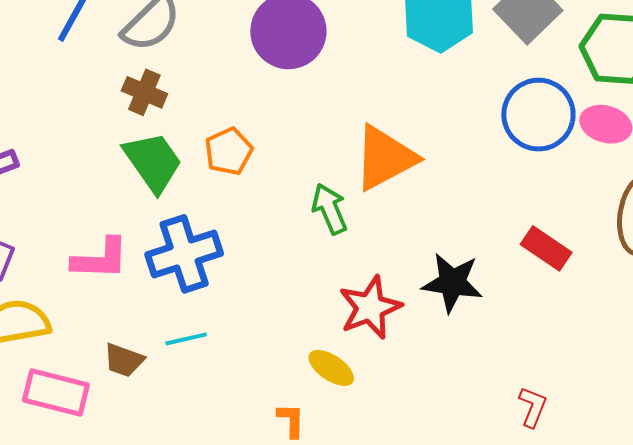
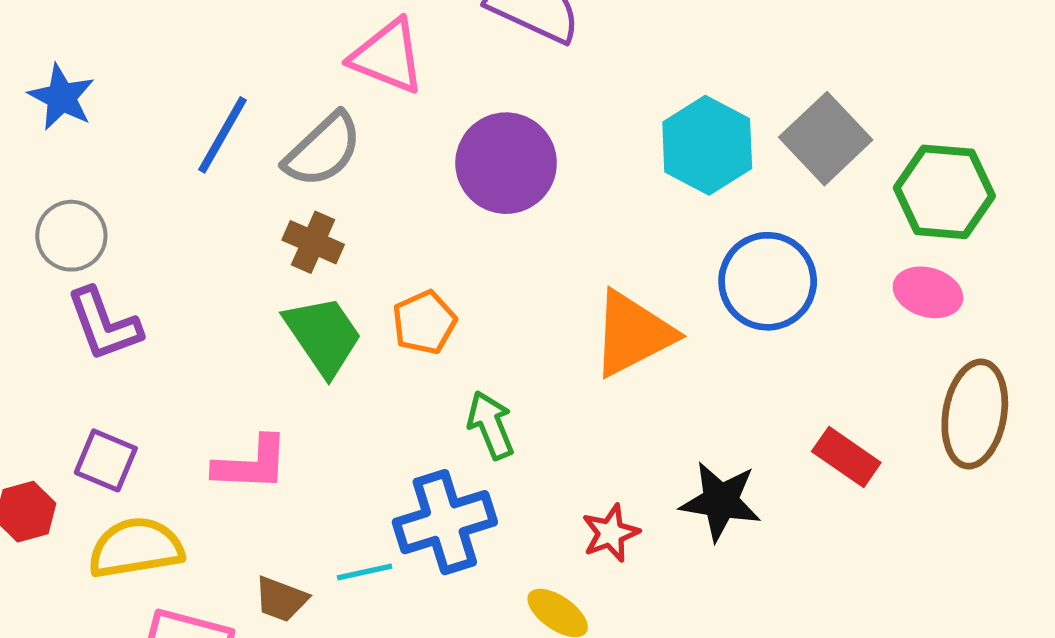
blue circle: (538, 115) -> (768, 281), moved
green arrow: (330, 209) -> (491, 425), moved
blue cross: (184, 254) -> (445, 522), moved
red star: (370, 308) -> (611, 533), size x0.7

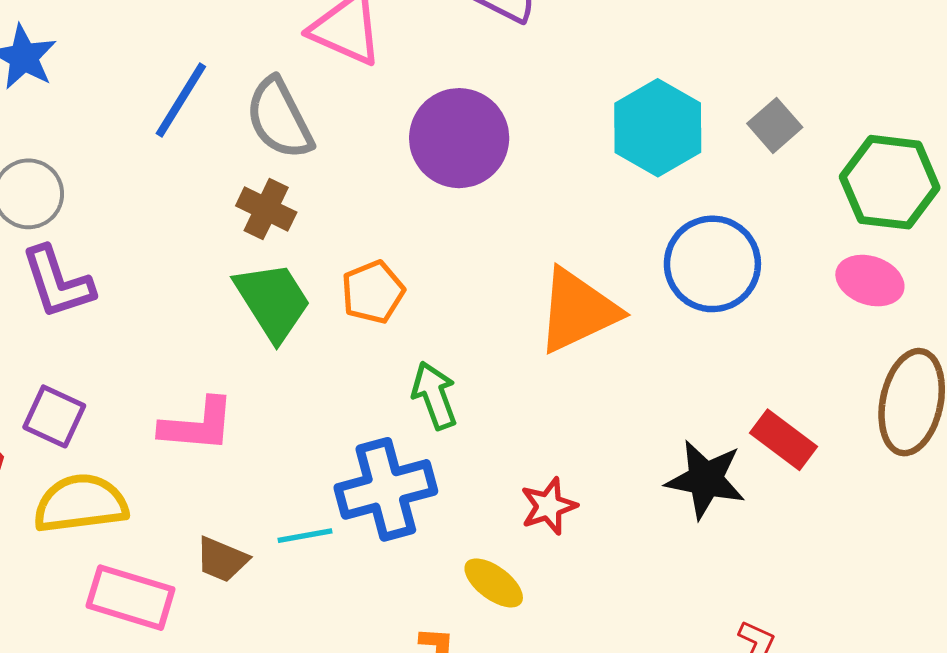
gray square: (826, 139) -> (775, 125), size x0.6
gray semicircle: (323, 150) -> (279, 118), turned 104
black star: (721, 501) -> (705, 479), moved

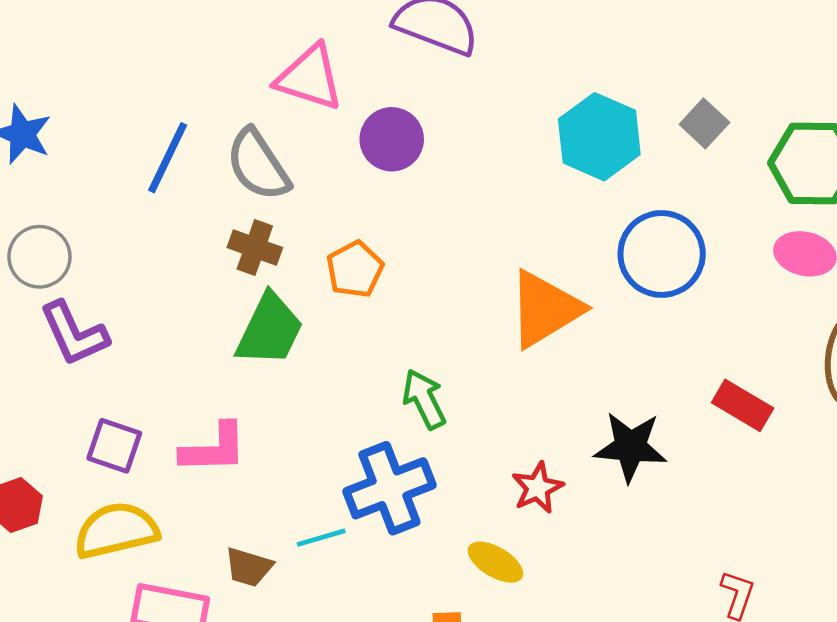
purple circle: (459, 138) -> (392, 139), moved, size x0.7
orange pentagon: (373, 292) -> (355, 269), moved
green trapezoid: (273, 301) -> (270, 330), turned 64
purple square: (54, 416) -> (114, 446), moved
black star: (705, 479) -> (631, 447), moved

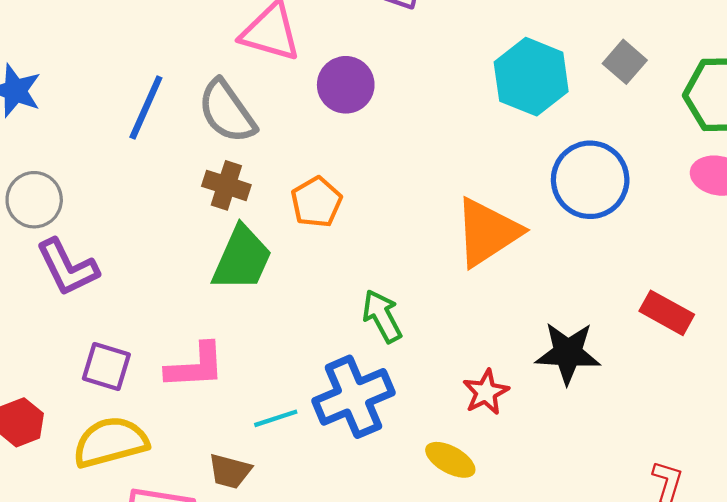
cyan line: (321, 538) -> (276, 418), moved

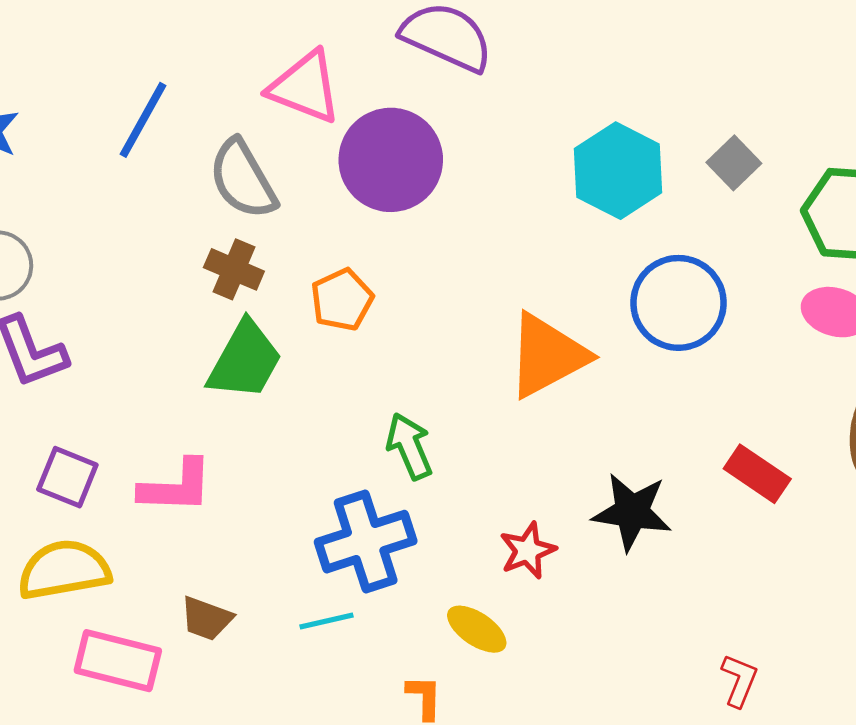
purple circle: (346, 85) -> (391, 160), size x1.5
blue line: (146, 108) -> (143, 120), moved
cyan line: (276, 418) -> (327, 621), moved

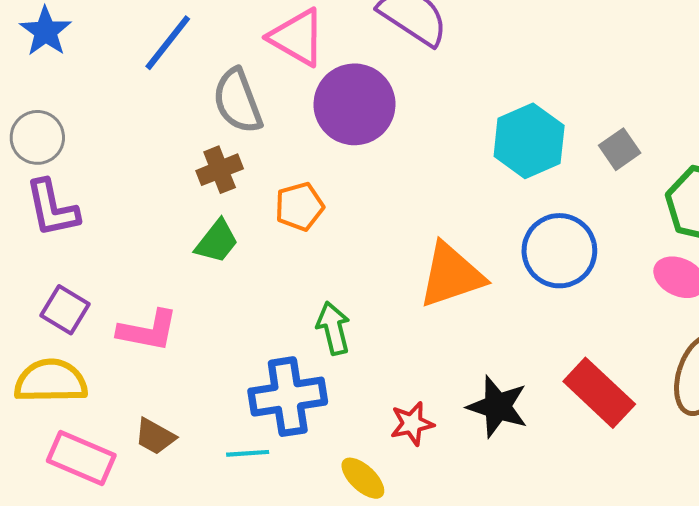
brown cross: (234, 269) -> (220, 170), turned 36
green trapezoid: (245, 360) -> (217, 241), size x0.7
red rectangle: (757, 474) -> (599, 393), size x1.4

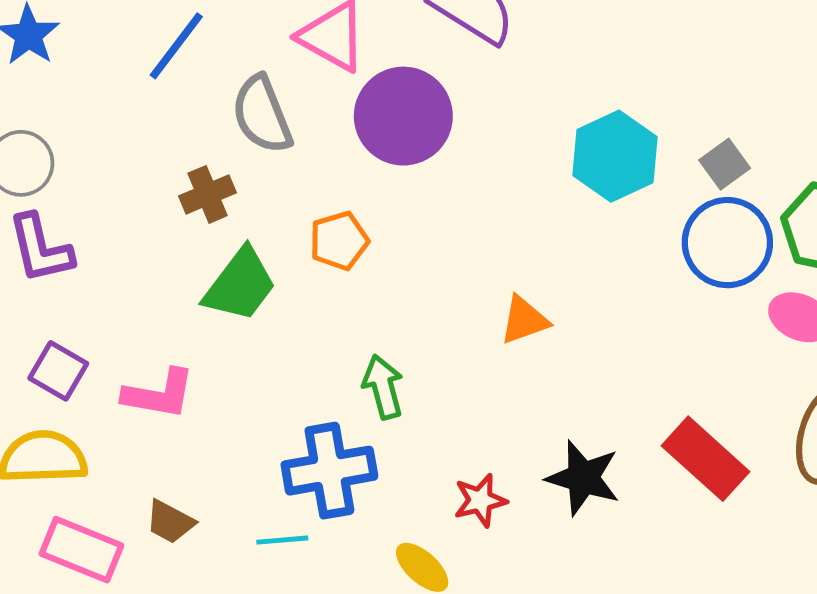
brown cross: (220, 170) -> (208, 194), moved
green trapezoid: (217, 241) -> (240, 285), size x1.4
blue circle: (559, 251) -> (727, 243), moved
orange triangle: (451, 275) -> (524, 320), size x0.6

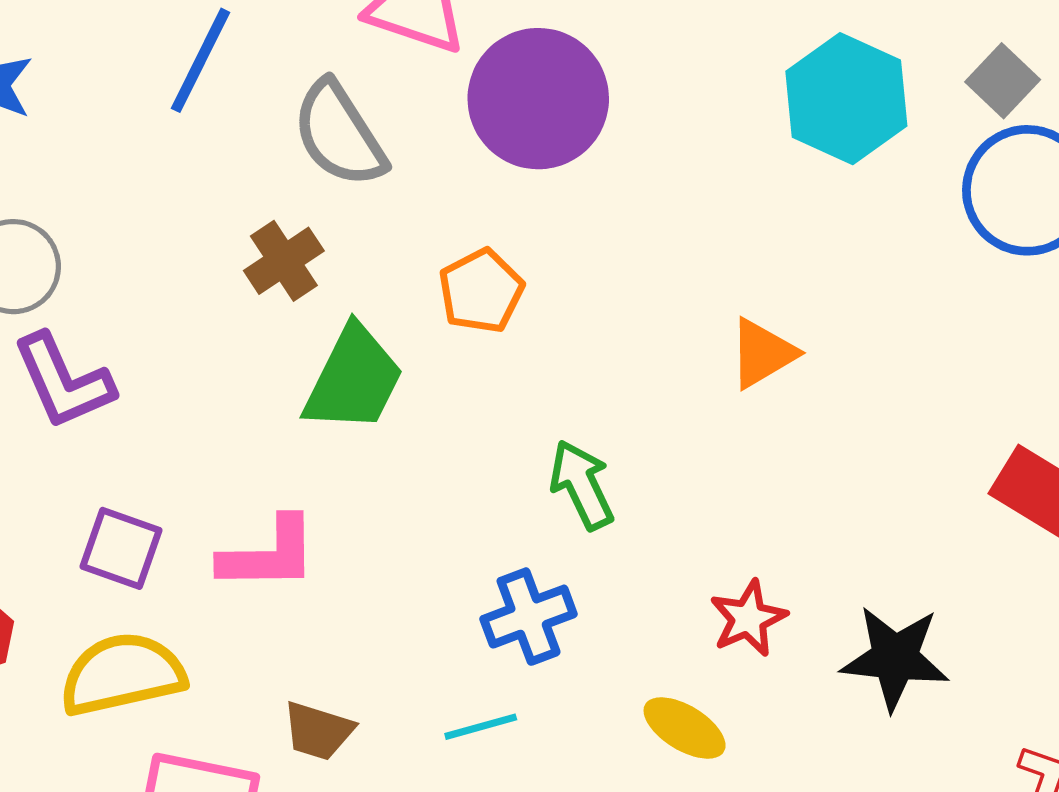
blue cross: (329, 471) -> (529, 617), size x0.7
black star: (583, 478) -> (895, 658), moved

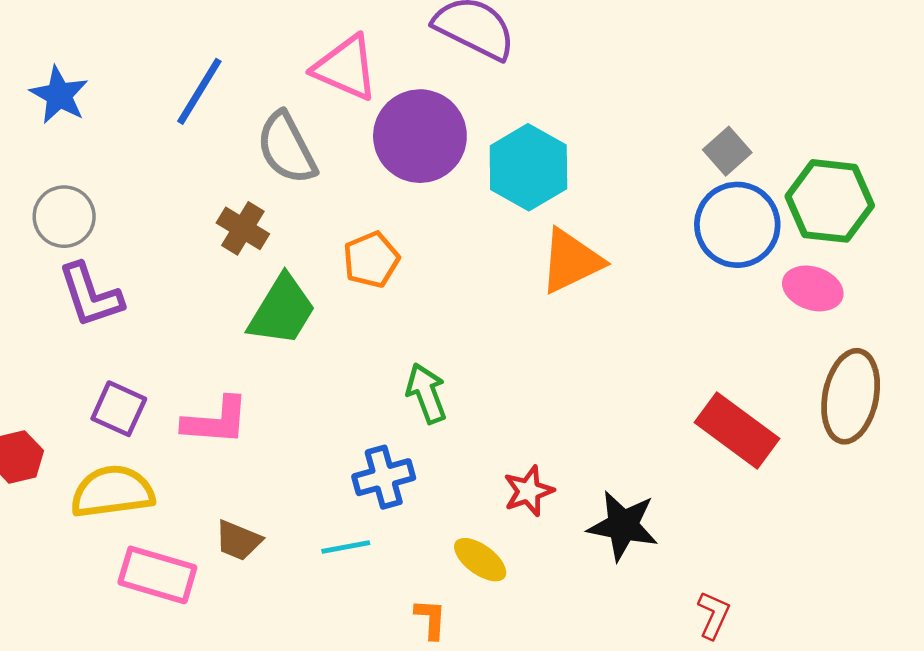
cyan hexagon: (846, 99) -> (528, 167), moved
brown cross: (284, 261) -> (243, 228), turned -30
orange triangle: (762, 353) -> (571, 261), moved, size x1.4

